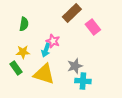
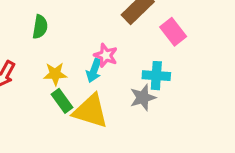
green semicircle: (24, 24) -> (40, 27), moved
green rectangle: (16, 68) -> (62, 101), moved
cyan cross: (83, 81) -> (156, 76), moved

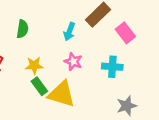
pink star: (106, 55) -> (73, 62), moved
cyan arrow: (94, 71) -> (69, 32), moved
gray star: (143, 98) -> (127, 106), moved

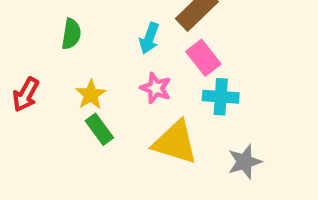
pink rectangle: (125, 33) -> (203, 58), moved
yellow star: (34, 65) -> (91, 95), turned -30
yellow triangle: (62, 94) -> (175, 142), moved

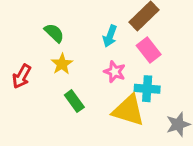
green semicircle: (71, 34) -> (54, 33), turned -55
yellow star: (91, 95) -> (62, 64), moved
cyan cross: (221, 97) -> (147, 89), moved

